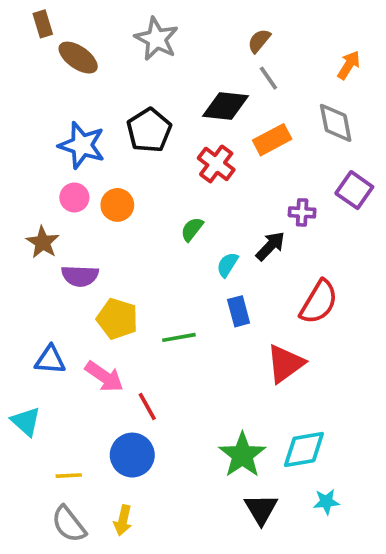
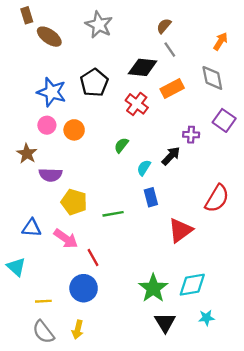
red semicircle: (319, 302) -> (217, 198), moved

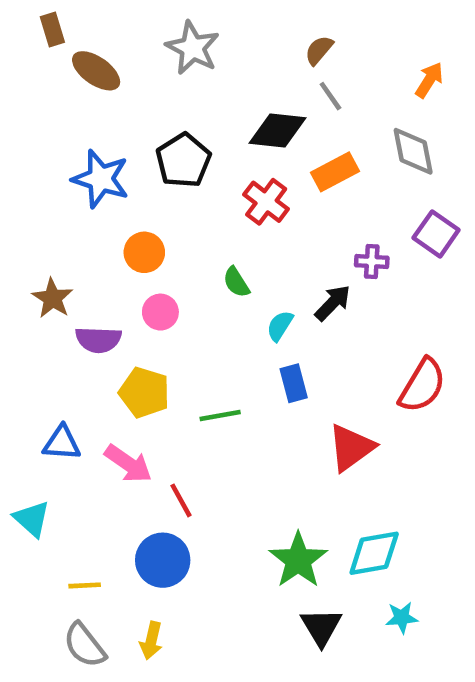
pink circle: (47, 125) -> (160, 312), moved
green semicircle: (121, 145) -> (236, 282), turned -70

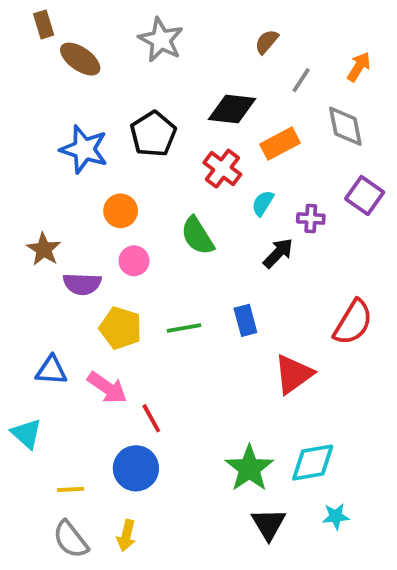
gray line: (330, 96) -> (301, 80), moved, turned 68
green semicircle: (236, 282) -> (197, 236), size x1.5
cyan semicircle: (280, 326) -> (263, 203), moved
green line: (220, 415) -> (184, 328), moved

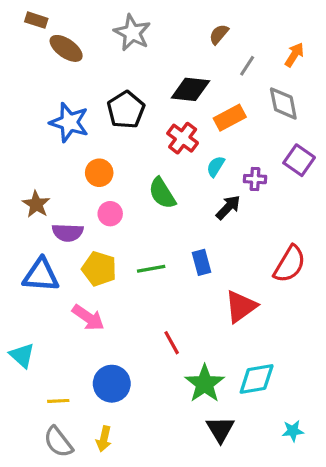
brown rectangle: (44, 24) -> (36, 20), turned -55
blue triangle: (51, 370) -> (41, 275), moved, size x1.4
red line: (151, 418) -> (172, 343), moved
cyan star: (336, 516) -> (293, 431), moved

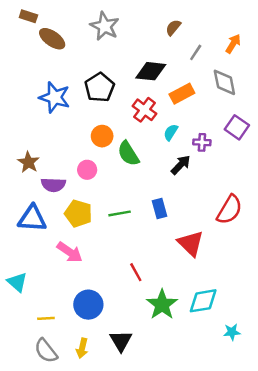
orange circle: (99, 173) -> (102, 136), moved
red triangle: (241, 307) -> (191, 243), turned -40
black triangle: (220, 429) -> (121, 341), moved
cyan star: (293, 431) -> (232, 332), moved

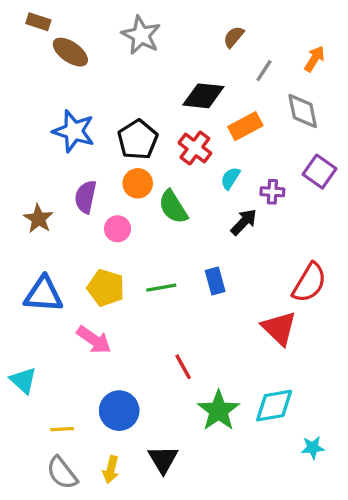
black pentagon: (100, 87) -> (138, 140), moved
purple semicircle: (53, 185) -> (86, 197), moved, turned 100
red triangle: (191, 243) -> (279, 328), moved

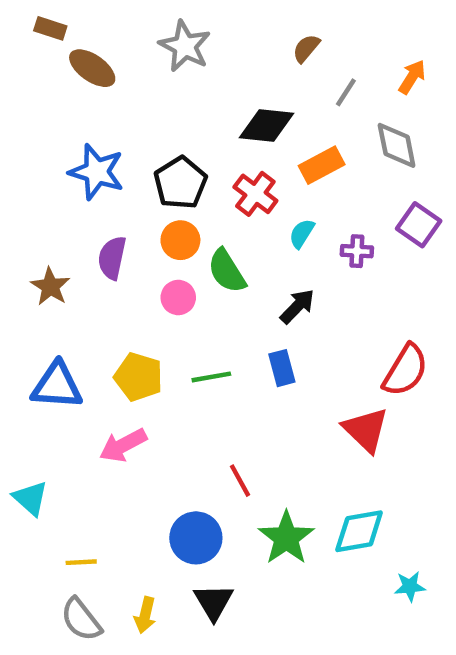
black arrow: (244, 222) -> (297, 306), moved
pink circle: (118, 229) -> (178, 298), moved
pink arrow: (94, 340) -> (123, 445), turned 117
blue circle: (119, 411) -> (196, 538), moved

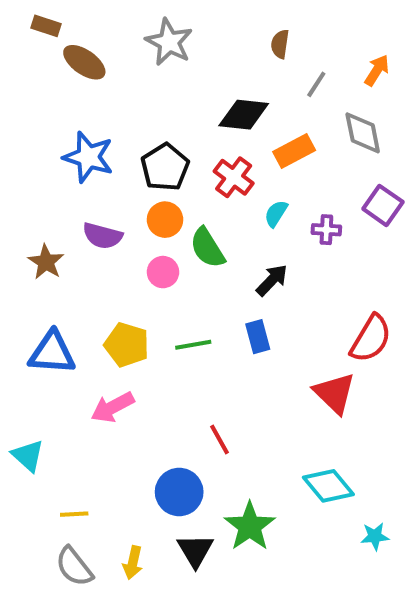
brown semicircle: (306, 48) -> (280, 44), turned -32
purple semicircle: (112, 258) -> (102, 236), turned -87
cyan diamond: (359, 531) -> (328, 486), turned 60
green star: (286, 538) -> (250, 526), moved

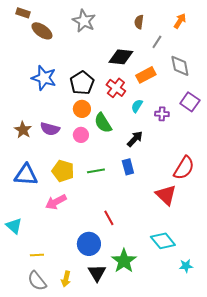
orange arrow: (377, 70) -> (180, 21), moved
purple semicircle: (102, 236) -> (50, 129), moved

